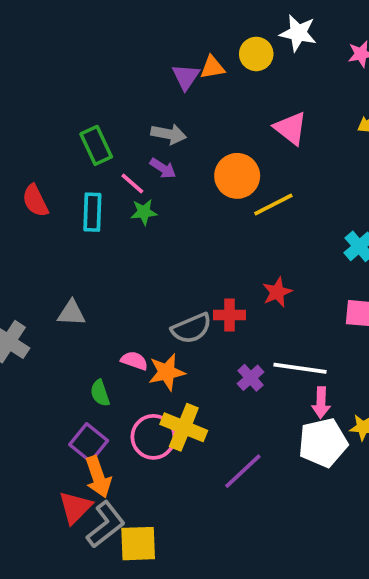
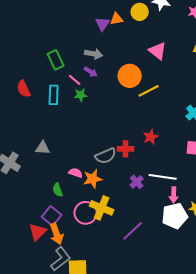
red triangle: (75, 507) -> (38, 232), moved

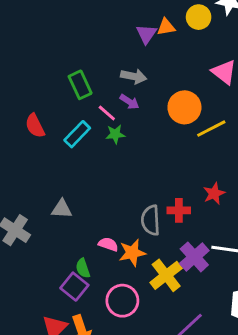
cyan rectangle: (54, 95) -> (77, 134), turned 42
gray semicircle: (106, 156) -> (151, 220), turned 110
purple cross: (137, 182) -> (194, 257), size x1.5
yellow cross: (102, 208) -> (166, 275), moved, turned 30
purple square: (52, 216) -> (74, 287), moved

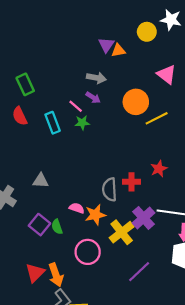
orange triangle: (166, 27) -> (118, 50), moved
green rectangle: (80, 85) -> (25, 84), moved
cyan rectangle: (77, 134) -> (53, 123), turned -65
purple square: (74, 287) -> (39, 225), moved

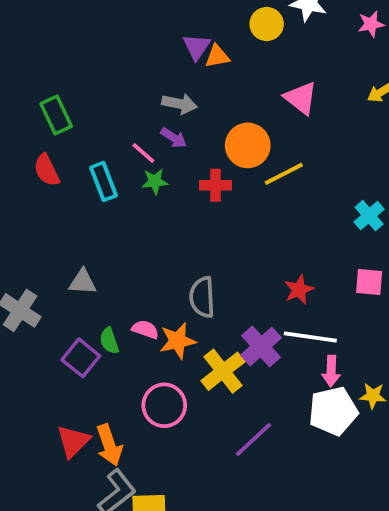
red star: (159, 169) -> (299, 290), moved
red cross: (131, 182) -> (215, 185), moved
green semicircle: (57, 227) -> (109, 341), moved

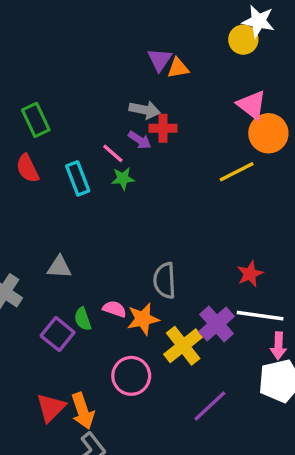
yellow circle: (267, 24) -> (243, 40), moved
orange circle: (248, 145) -> (268, 133), moved
red cross: (215, 185) -> (163, 128), moved

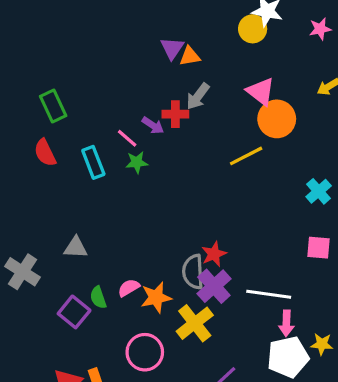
gray arrow: (145, 110) -> (198, 96), moved, turned 116
red star: (250, 274) -> (214, 254), moved
gray semicircle: (165, 281) -> (193, 272), moved
pink semicircle: (114, 309) -> (129, 288), turned -50
purple cross: (217, 324) -> (214, 286), moved

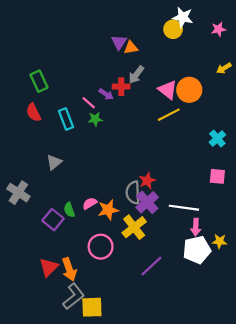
pink triangle: (261, 92) -> (168, 90), moved
gray triangle: (76, 248) -> (54, 162), moved, turned -42

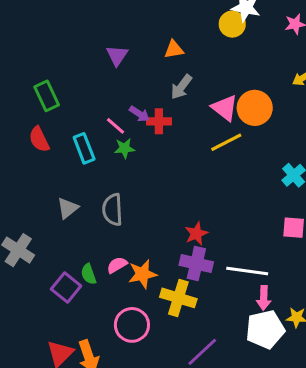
purple triangle: (119, 42) -> (117, 55), moved
red cross: (121, 87) -> (159, 121), moved
gray semicircle: (133, 193) -> (112, 210), moved
purple cross: (147, 202) -> (196, 264), turned -35
yellow cross: (134, 227) -> (178, 298), turned -35

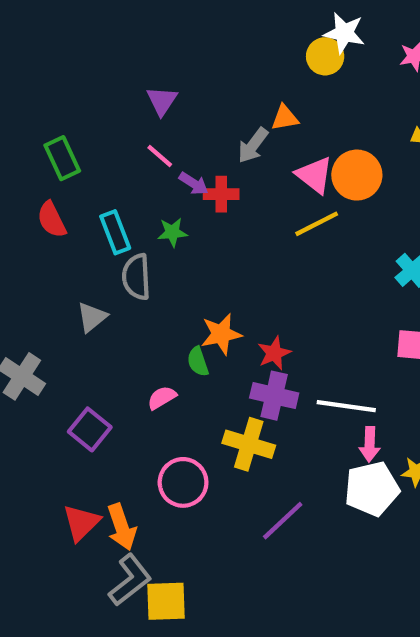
orange triangle: (174, 49) -> (285, 118), moved
pink line: (115, 126) -> (160, 156), moved
gray semicircle: (112, 210) -> (136, 277), moved
green semicircle: (89, 274) -> (198, 362), moved
orange star: (142, 274) -> (221, 334), moved

